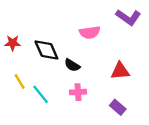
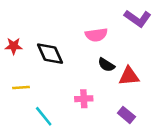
black semicircle: (72, 65) -> (106, 65), moved
yellow line: (20, 82) -> (21, 87), turned -63
cyan line: (41, 94) -> (44, 116), moved

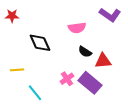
red star: (14, 46) -> (12, 16), moved
pink cross: (84, 99) -> (67, 79), turned -32
purple rectangle: (126, 115) -> (90, 83), moved, size x1.6

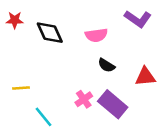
black diamond: (40, 43) -> (50, 33), moved
red triangle: (103, 61) -> (145, 77), moved

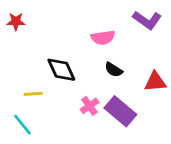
black diamond: (50, 33) -> (61, 70), moved
yellow line: (21, 88) -> (33, 94), moved
cyan line: (44, 117) -> (23, 125), moved

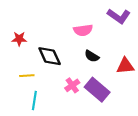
red star: (16, 21) -> (19, 39), moved
cyan line: (23, 125) -> (34, 101), moved, turned 48

